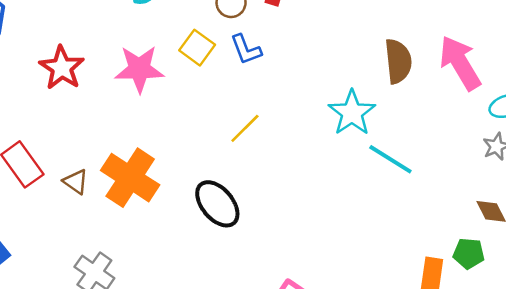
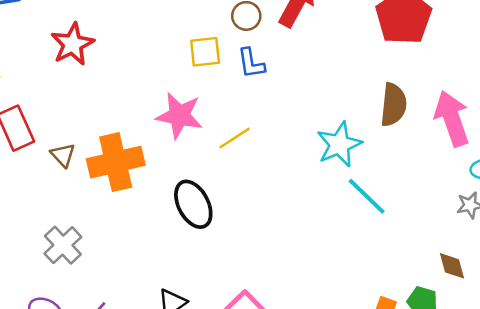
yellow square: (197, 48) -> (205, 52), turned 36
pink star: (139, 69) -> (179, 116), moved
orange cross: (130, 178) -> (116, 162), turned 32

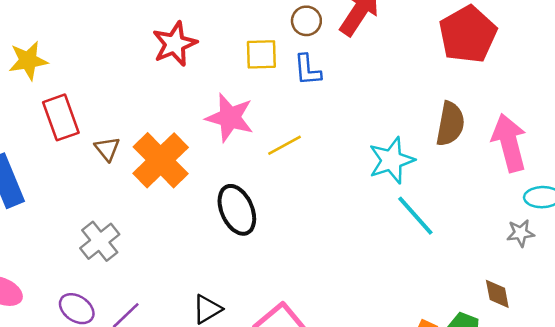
red star: (73, 44) -> (175, 44), moved
orange cross: (116, 162) -> (161, 160), turned -36

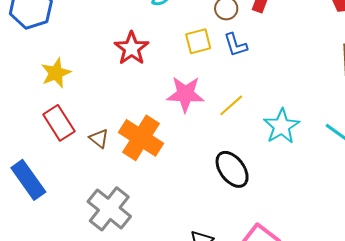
yellow star: (28, 61) -> (56, 73), moved
cyan star: (392, 160) -> (282, 126), moved
black ellipse: (237, 210) -> (232, 169), moved
gray cross: (100, 241) -> (109, 209), size x1.4

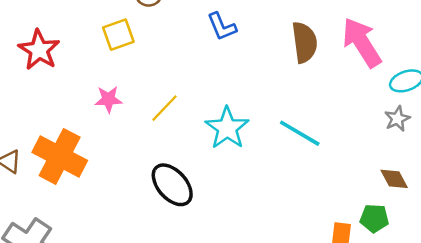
blue L-shape: (235, 45) -> (222, 27), moved
pink star: (185, 94) -> (108, 99), size x0.6

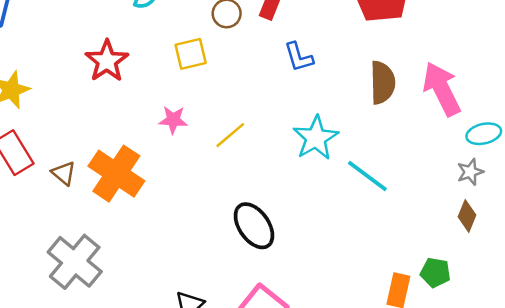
cyan star: (227, 128) -> (316, 138), moved
brown diamond: (394, 179) -> (467, 216), moved, turned 44
black ellipse: (172, 185) -> (254, 226), moved

